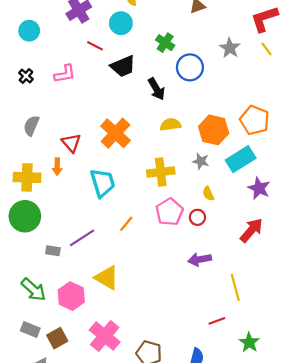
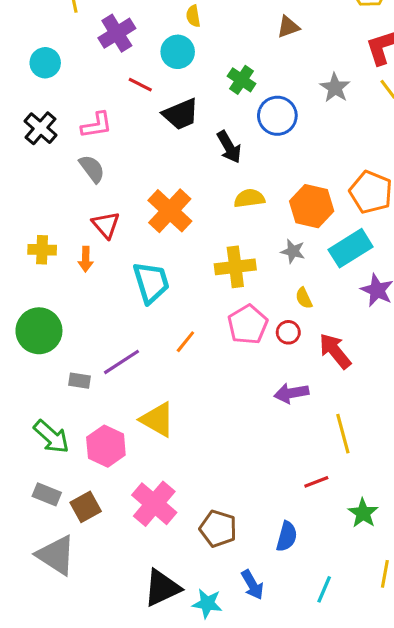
black cross: (26, 76) -> (41, 128), size x1.5
gray semicircle: (31, 126) -> (92, 169), moved, turned 120
yellow cross: (27, 177) -> (42, 250), moved, size x0.7
red arrow: (251, 230) -> (335, 351), moved, turned -80

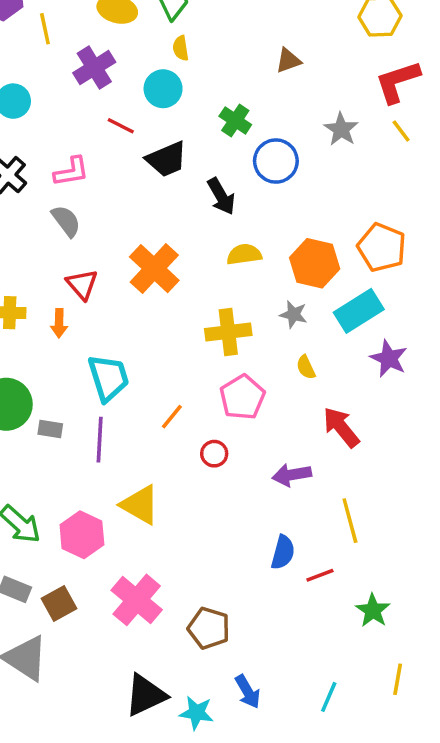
cyan trapezoid: (151, 282) -> (108, 378), moved
red circle: (288, 332) -> (214, 454), moved
purple line: (122, 362) -> (100, 440), turned -54
gray rectangle: (79, 381) -> (50, 429), moved
blue semicircle: (287, 536) -> (283, 552), moved

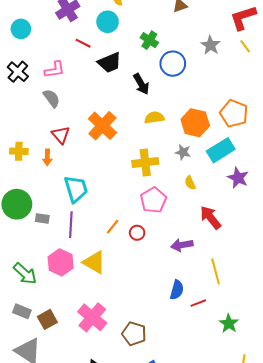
orange line: (172, 417) -> (113, 227), moved
pink hexagon: (82, 535) -> (61, 262), moved

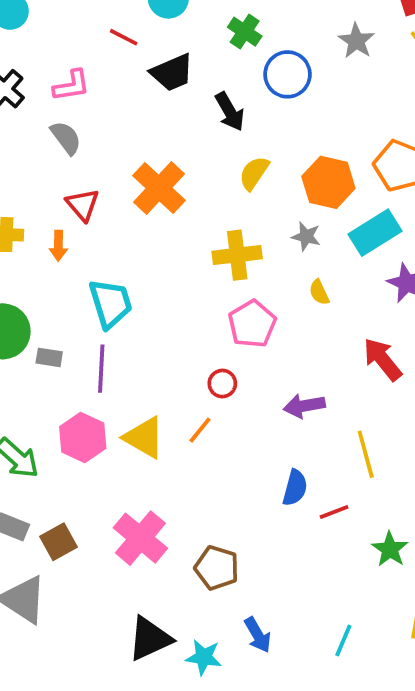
yellow semicircle: (154, 118) -> (254, 173), turned -48
red arrow: (210, 217) -> (382, 359), moved
orange line: (113, 227) -> (200, 430), moved

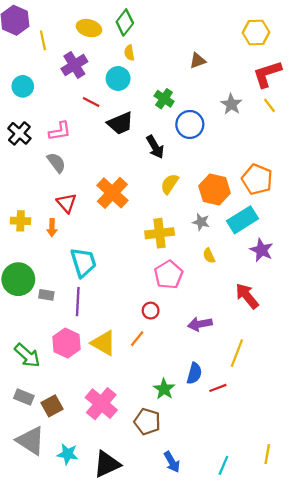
yellow line: (366, 454) -> (237, 353), turned 36
green star: (390, 549) -> (164, 389), moved
cyan star: (204, 657) -> (68, 454), moved

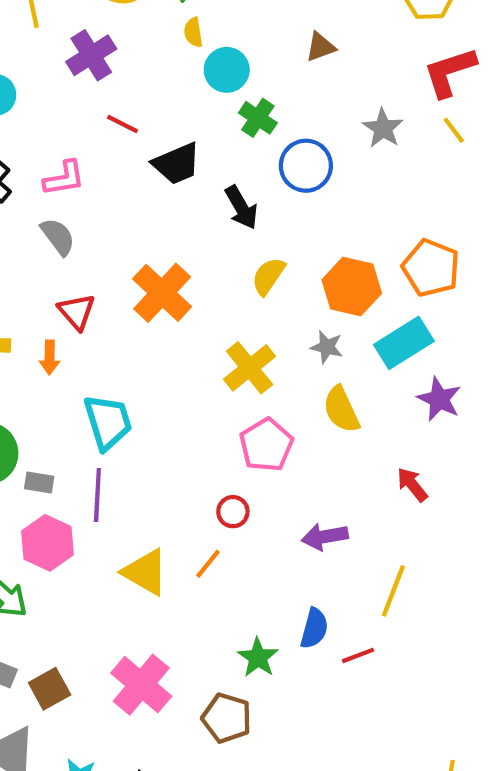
cyan circle: (118, 78) -> (227, 70), moved
yellow cross: (160, 233) -> (250, 368), turned -32
yellow semicircle: (209, 256) -> (341, 410), size x1.6
red arrow: (247, 296) -> (412, 485), size x0.7
pink hexagon: (67, 343) -> (47, 543), moved

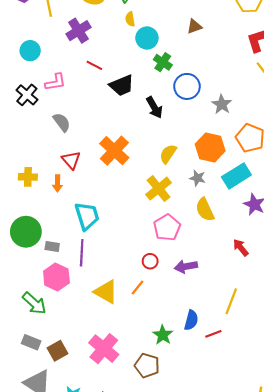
gray star: (383, 128) -> (222, 104), moved
pink L-shape: (64, 178) -> (55, 82), moved
yellow semicircle: (268, 276) -> (168, 154), moved
purple arrow: (325, 537) -> (186, 266), moved

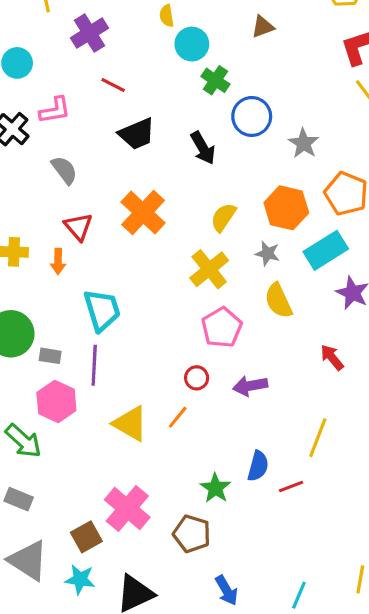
black trapezoid: (122, 85) -> (137, 134), moved
brown square: (57, 351) -> (86, 537), moved

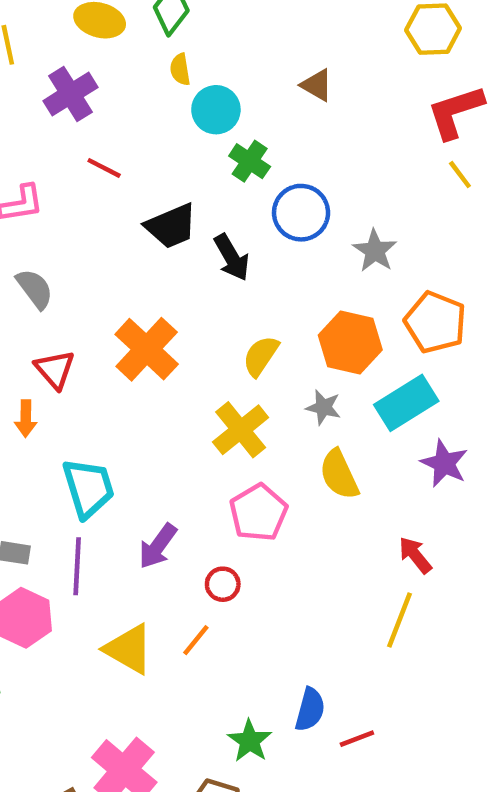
brown triangle: (263, 27) -> (317, 85), turned 50
black trapezoid: (137, 134) -> (171, 226), moved
purple arrow: (250, 386) -> (158, 546), moved, turned -44
yellow line: (318, 438) -> (400, 620), moved

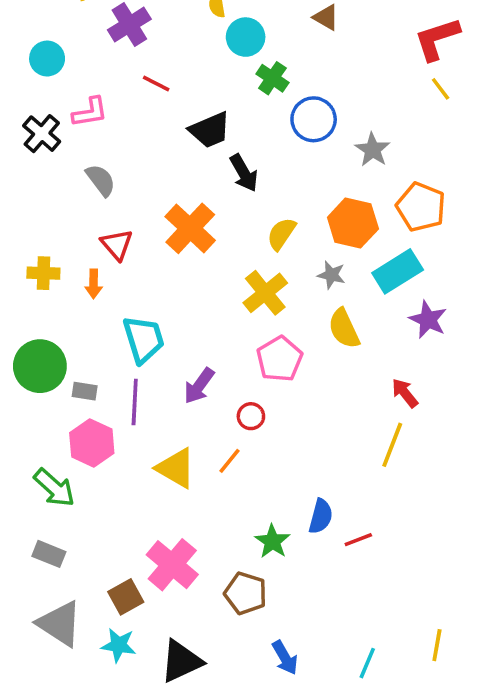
black arrow: (232, 257) -> (244, 173), moved

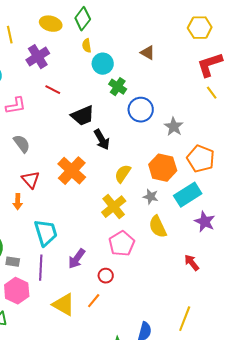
yellow line: (392, 445) -> (185, 319), moved

